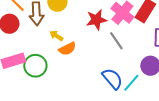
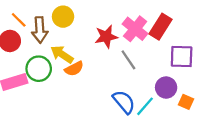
yellow arrow: (56, 36) -> (62, 54), size x1.5
green circle: (35, 66) -> (39, 69), moved

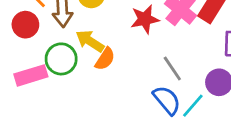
gray line: (128, 60) -> (172, 69), moved
orange semicircle: (74, 69) -> (105, 59), turned -30

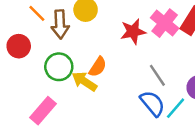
red circle: (25, 25) -> (19, 46), moved
yellow arrow: (90, 41) -> (84, 81), moved
pink rectangle: (31, 75) -> (43, 111), moved, turned -32

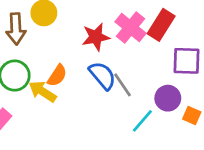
blue semicircle: (152, 103) -> (102, 76), moved

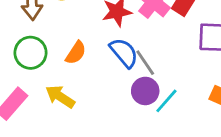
yellow arrow: (43, 92) -> (60, 97), moved
purple circle: (168, 98) -> (145, 91), moved

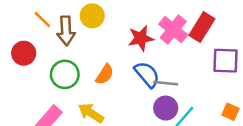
gray line: (145, 63) -> (166, 83), turned -50

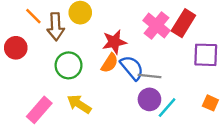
red star: (141, 38) -> (114, 42), moved
green circle: (65, 74) -> (69, 65), moved
orange semicircle: (105, 74) -> (110, 63), moved

